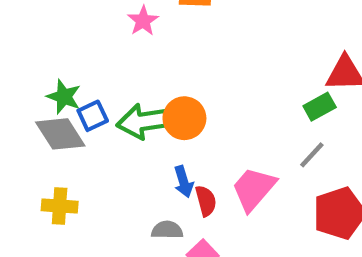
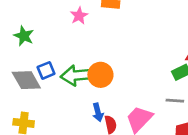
green star: (64, 97) -> (24, 36), moved
gray line: (312, 155) -> (175, 101), turned 48

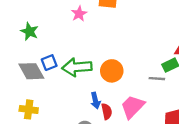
orange circle: (100, 75) -> (112, 71), moved
gray line: (175, 101) -> (157, 79), moved

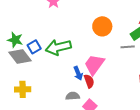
green star: (29, 31) -> (15, 40), moved
orange circle: (112, 71) -> (102, 26), moved
pink trapezoid: (132, 107) -> (94, 64), moved

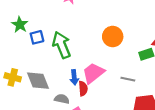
green arrow: (58, 47) -> (62, 45), turned 65
gray line: (128, 47) -> (128, 79), moved
gray diamond: (20, 56) -> (38, 81), moved

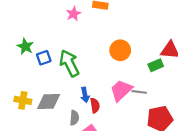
pink trapezoid: (93, 73) -> (121, 90), moved
gray diamond: (38, 81) -> (49, 102), turned -65
gray semicircle: (62, 99) -> (74, 118), turned 88

